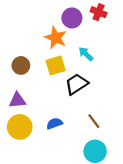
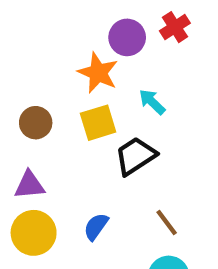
red cross: (99, 12) -> (175, 27), turned 35
blue semicircle: (54, 123) -> (96, 227), turned -35

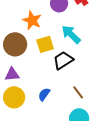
orange star: (98, 73) -> (32, 20), moved
cyan arrow: (152, 102) -> (71, 34), size x1.5
brown circle: (36, 123) -> (15, 44), size x1.5

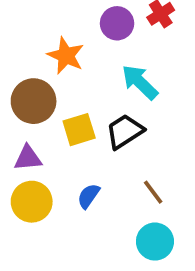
yellow square: (45, 44) -> (79, 130), moved

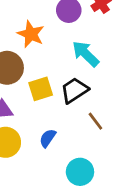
brown line: (153, 192) -> (95, 121), moved
cyan circle: (155, 242) -> (80, 172), moved

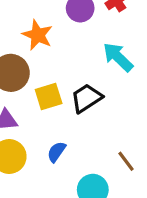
cyan arrow: (86, 54) -> (118, 57), moved
brown line: (95, 121) -> (126, 161), moved

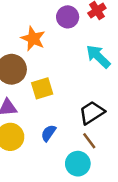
black trapezoid: (86, 98) -> (92, 113), moved
brown line: (126, 161) -> (89, 141), moved

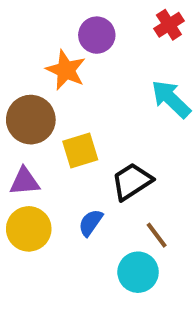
purple circle: (68, 17) -> (97, 35), moved
black trapezoid: (92, 113) -> (132, 181), moved

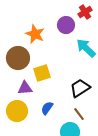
purple circle: (97, 35) -> (66, 25), moved
purple triangle: (25, 181) -> (25, 88), moved
black trapezoid: (132, 181) -> (80, 88), moved

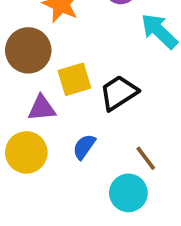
black trapezoid: (80, 88) -> (119, 93), moved

